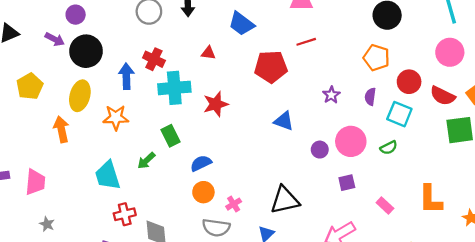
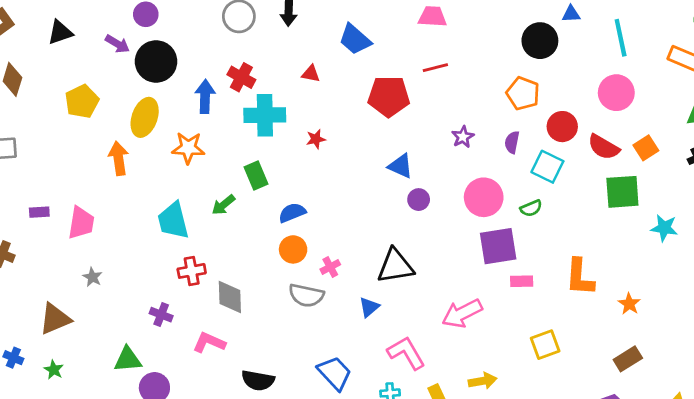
red star: (216, 104) -> (316, 139), size x0.6
purple circle: (320, 150) -> (419, 200), moved
purple square: (347, 183) -> (498, 246), moved, size x1.8
pink rectangle: (385, 206) -> (522, 281), turned -48

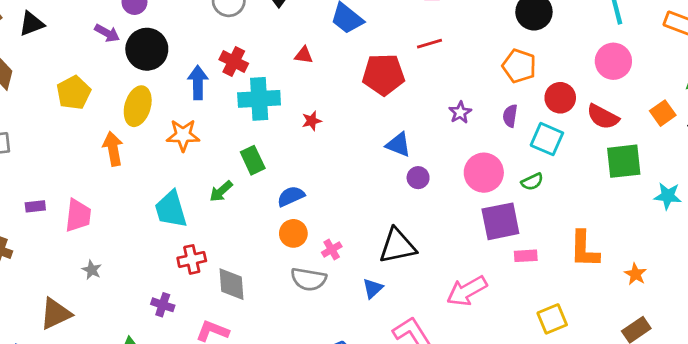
black triangle: (60, 32) -> (32, 24), moved
orange square: (646, 148) -> (663, 113), moved

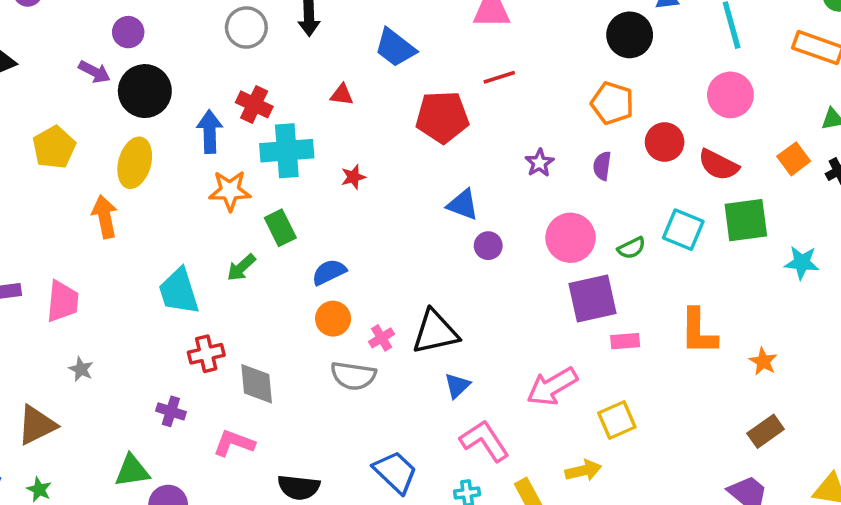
orange star: (183, 135) -> (230, 191), moved
cyan square: (547, 139) -> (683, 230), moved
black triangle: (397, 246) -> (435, 332), moved
blue triangle: (373, 288) -> (457, 386), moved
yellow square: (552, 319) -> (617, 420), moved

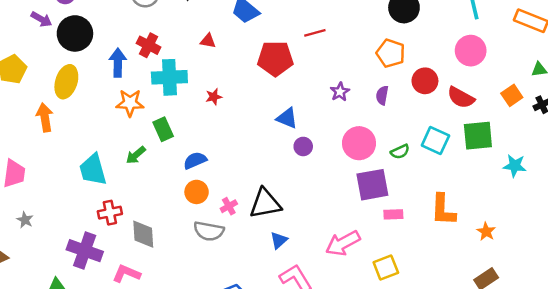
purple cross: (171, 411) -> (85, 251), size x1.8

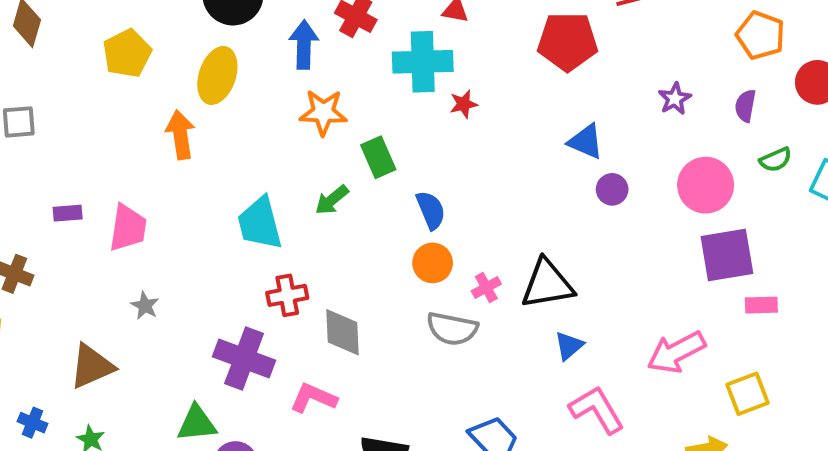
cyan cross: (169, 77) -> (423, 62), moved
green semicircle: (400, 152) -> (776, 160), moved
blue semicircle: (195, 160) -> (431, 210), turned 90

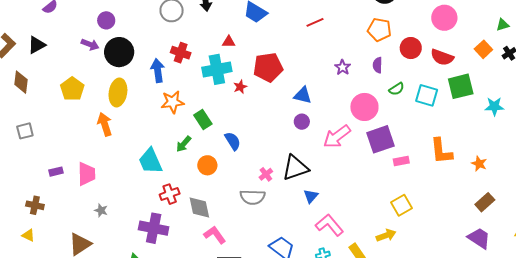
red pentagon: (568, 41) -> (268, 67), moved
purple circle: (612, 189) -> (302, 122), moved
orange circle: (433, 263) -> (207, 165), moved
pink arrow: (676, 352) -> (337, 137), moved
pink L-shape: (313, 398) -> (215, 235), moved, turned 40

